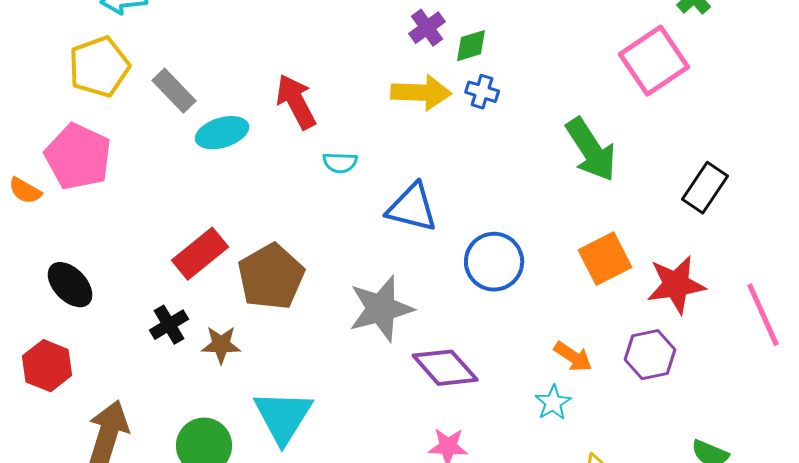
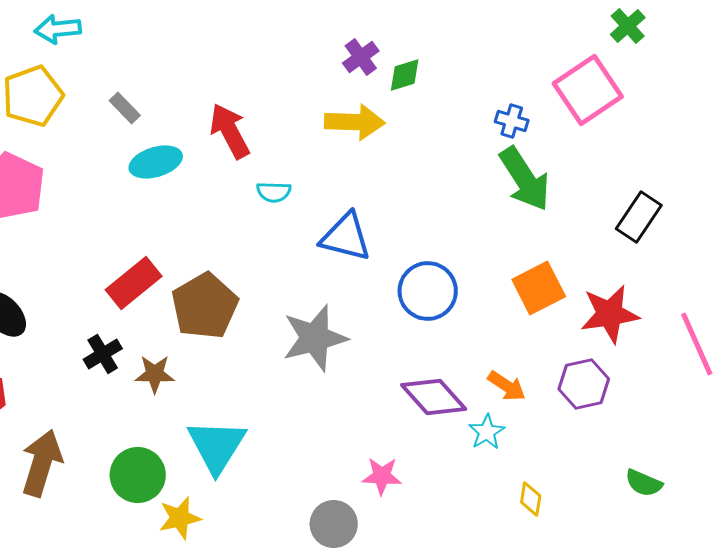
gray rectangle: (174, 91) -> (125, 108), moved, size x0.7
blue cross: (482, 92) -> (512, 121), moved
purple diamond: (445, 368) -> (434, 397), moved

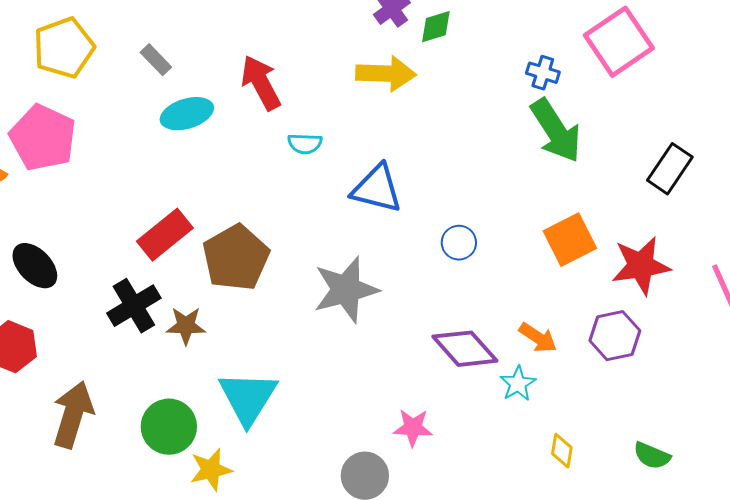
blue circle: (428, 291) -> (459, 243), size x0.6
black cross: (103, 354) -> (134, 306), size x1.4
green semicircle: (644, 483) -> (652, 456), moved

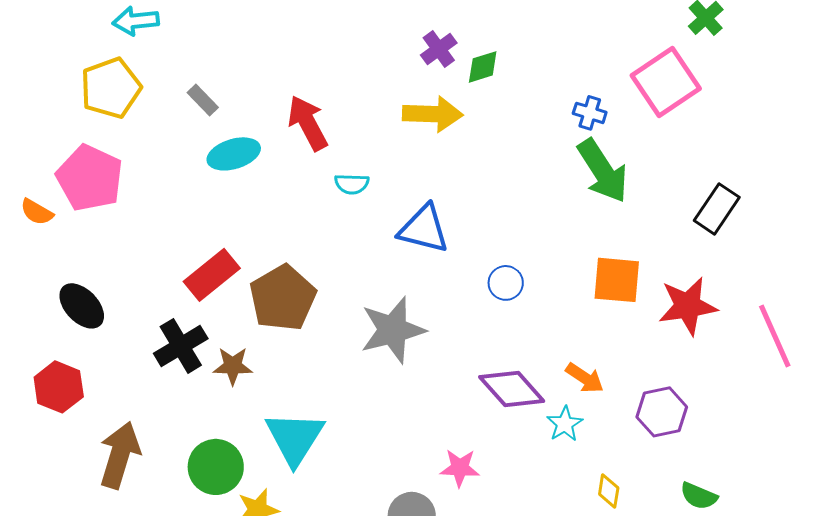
orange square: (570, 240) -> (617, 280), turned 32
purple hexagon: (615, 336) -> (662, 412), moved

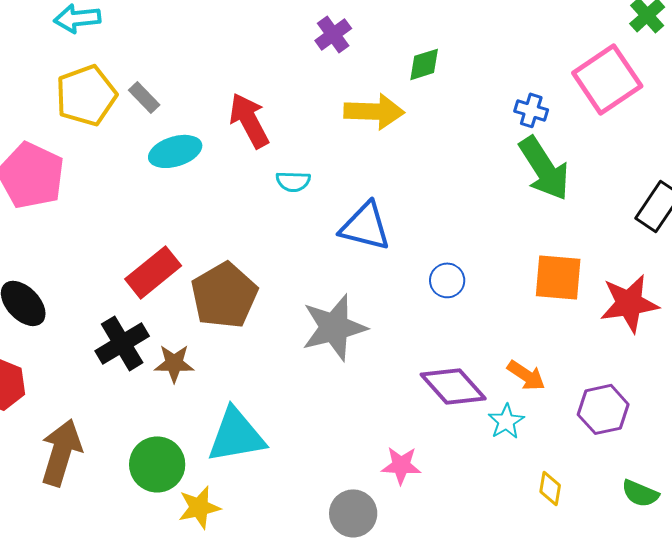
purple cross: (439, 49) -> (333, 34), moved
yellow pentagon: (111, 88) -> (86, 95), moved
cyan triangle: (295, 438) -> (236, 435), turned 48

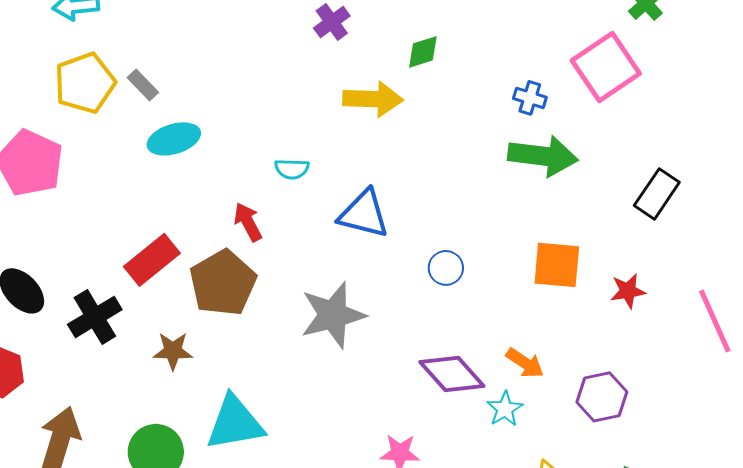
red arrow: (249, 120) -> (248, 222), moved, size x0.7
green arrow: (544, 168) -> (543, 156), turned -50
red star: (629, 303) -> (628, 291), size x0.6
black cross: (122, 343) -> (95, 317), moved

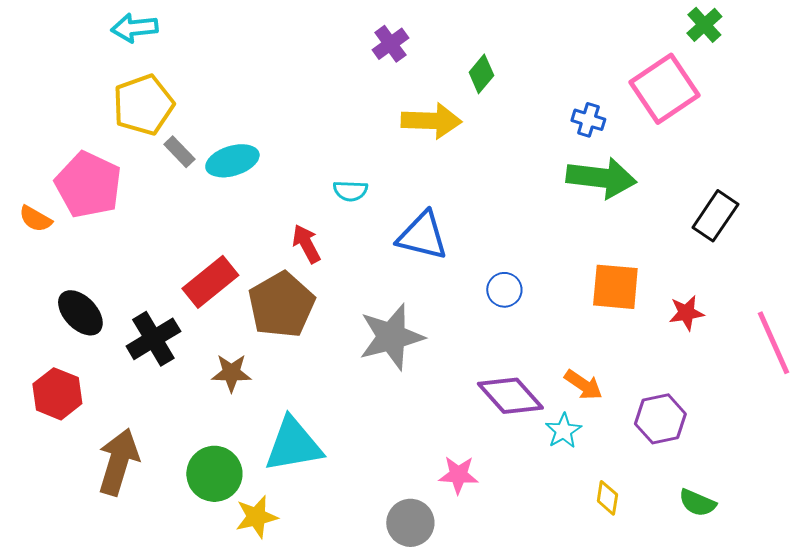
green diamond: (423, 52) -> (481, 74), turned -33
gray rectangle: (143, 85) -> (179, 152), moved

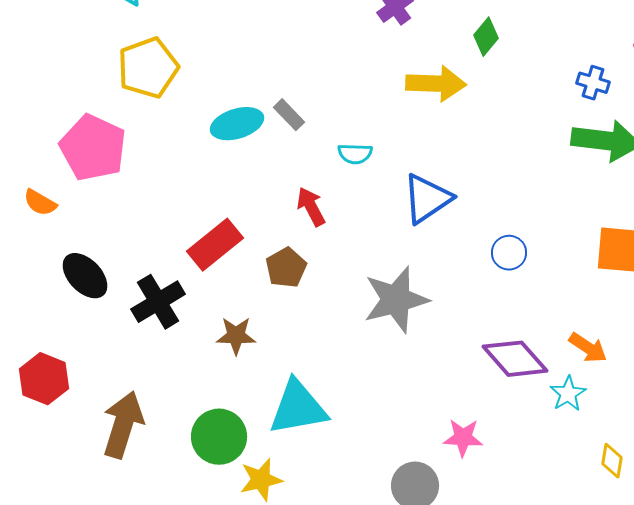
gray rectangle: (179, 152) -> (289, 115), moved
orange semicircle: (35, 219) -> (40, 203), moved
blue triangle: (422, 236) -> (427, 199), turned -48
brown pentagon: (281, 305) -> (286, 268), size x0.6
red hexagon: (57, 394) -> (44, 379), moved

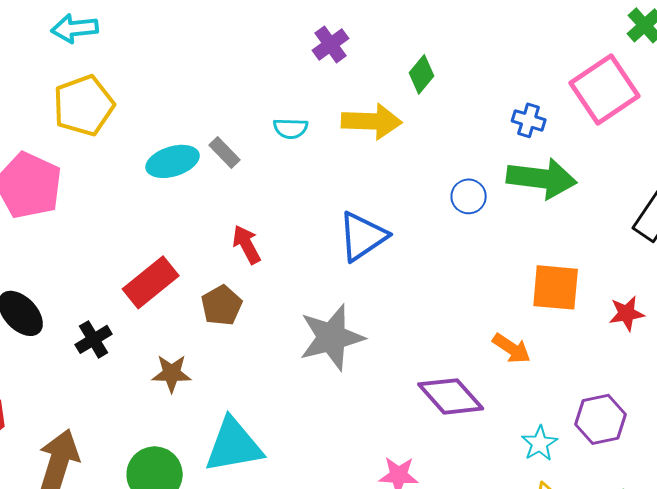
cyan semicircle: (355, 154) -> (291, 128), moved
blue circle: (509, 253) -> (469, 196), moved
black cross: (158, 302) -> (94, 339), size x0.7
orange arrow: (588, 348) -> (512, 348), moved
cyan star: (568, 394) -> (540, 443), moved

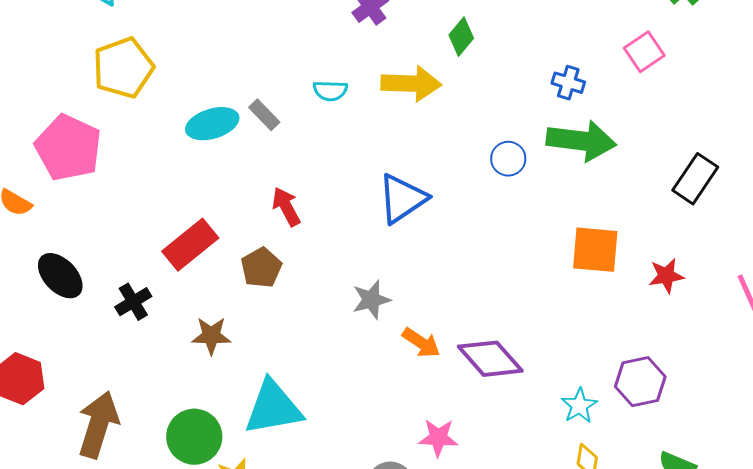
pink square: (605, 89) -> (644, 52), size x0.6
gray star: (332, 337) -> (371, 300), size x0.6
orange arrow: (512, 348) -> (421, 343), moved

